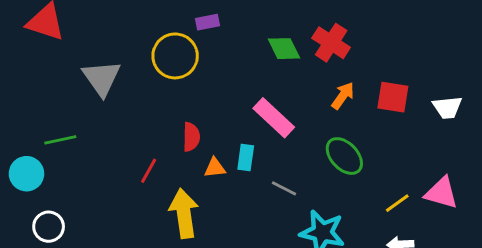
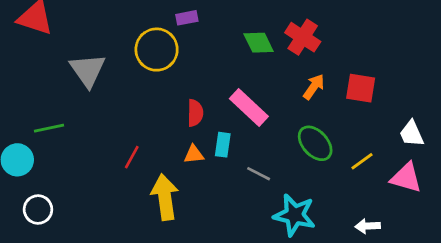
white trapezoid: (447, 107) -> (412, 134), moved, turned 72
red semicircle: (191, 137) -> (195, 113), moved
yellow line: (397, 203) -> (362, 161), moved

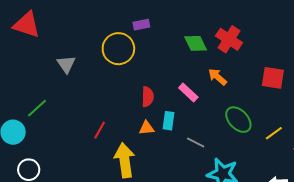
gray triangle: (88, 70) -> (66, 64), size x0.7
orange arrow: (314, 87) -> (218, 77), moved, turned -84
pink rectangle: (249, 107) -> (188, 92), size x0.7
green line: (49, 128) -> (37, 108), turned -30

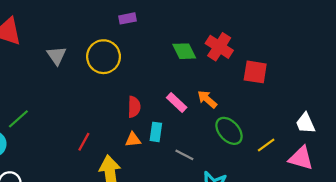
purple rectangle: (141, 25) -> (128, 18), moved
gray triangle: (66, 64) -> (57, 56), moved
orange arrow: (218, 77) -> (207, 99), moved
red square: (273, 78) -> (255, 72), moved

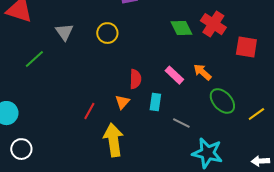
yellow circle: (104, 57) -> (107, 33), size x0.7
green line: (18, 119) -> (34, 59), moved
orange triangle: (133, 140) -> (122, 102), moved, turned -42

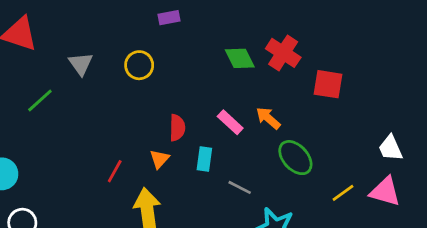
yellow line: (256, 114) -> (343, 193), moved

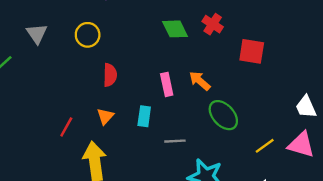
red cross: (283, 53) -> (213, 24), size x0.7
pink rectangle: (230, 122) -> (167, 84), turned 35
red semicircle: (177, 128) -> (110, 75), moved
gray line: (240, 187) -> (175, 141), turned -30

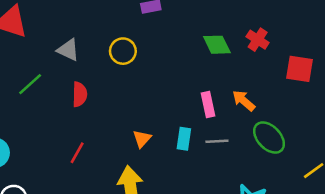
gray triangle: (37, 34) -> (68, 50), turned -30
red semicircle: (110, 75) -> (80, 94), moved
red line: (66, 127) -> (77, 153), moved
gray line: (175, 141) -> (217, 141), moved

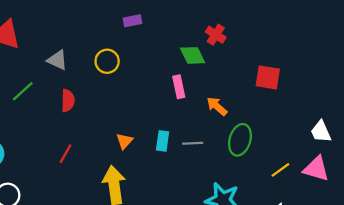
red cross: (258, 40) -> (216, 35), moved
pink rectangle: (208, 104) -> (179, 87), moved
green ellipse: (269, 138) -> (240, 140), turned 60

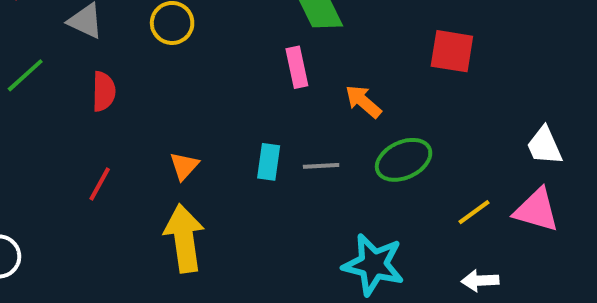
green ellipse: (240, 140) -> (404, 160), turned 48
orange triangle: (124, 141) -> (184, 166), moved

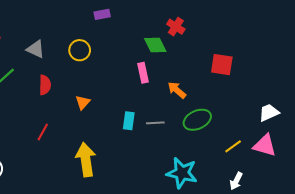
white trapezoid: (544, 146) -> (269, 113), turned 90
orange triangle: (184, 166) -> (83, 102), moved
white arrow: (480, 281) -> (236, 181), turned -60

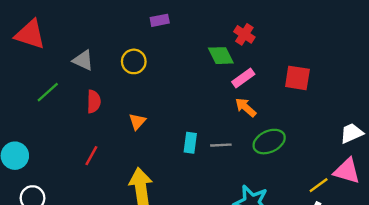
pink rectangle: (143, 73) -> (243, 78), moved, turned 66
yellow line: (233, 146) -> (319, 185), moved

